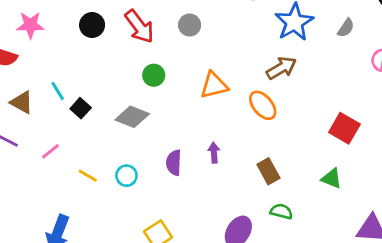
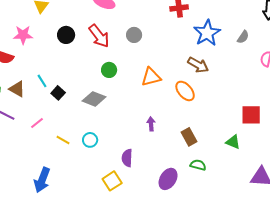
brown arrow: (281, 68) -> (198, 65), turned 60
red square: (344, 128) -> (251, 115), moved, turned -30
purple semicircle: (174, 163) -> (127, 158), moved

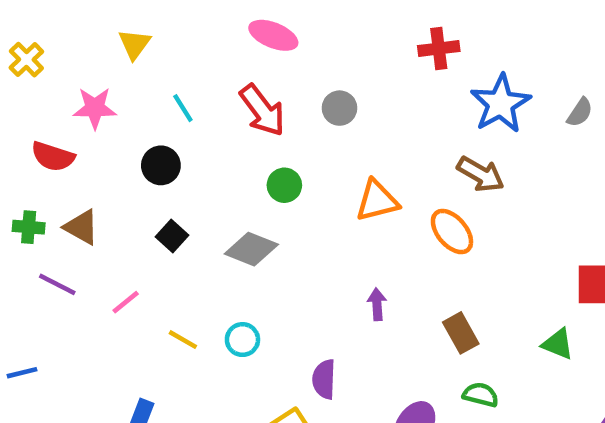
black circle: (66, 35) -> (161, 165), moved
cyan line: (42, 81) -> (183, 108), moved

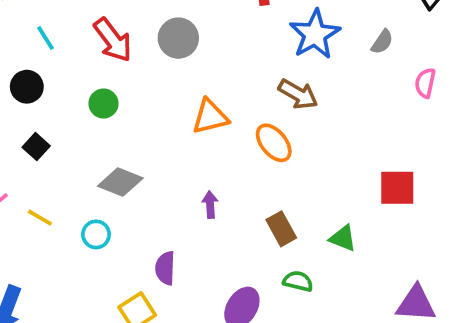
gray circle: (339, 108) -> (178, 38), size x1.4
green circle: (284, 185) -> (104, 104), moved
gray diamond: (251, 249) -> (120, 182), moved
yellow line: (183, 340) -> (40, 218), moved
green triangle: (558, 344) -> (343, 238), moved

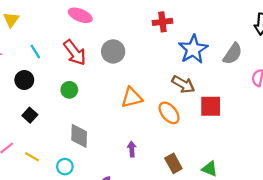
gray semicircle: (382, 42) -> (233, 54), size x1.5
gray diamond: (120, 182) -> (79, 136), turned 70
red square: (397, 188) -> (211, 106), moved

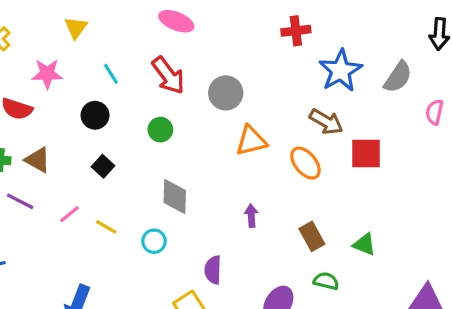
gray circle: (113, 51) -> (226, 93), moved

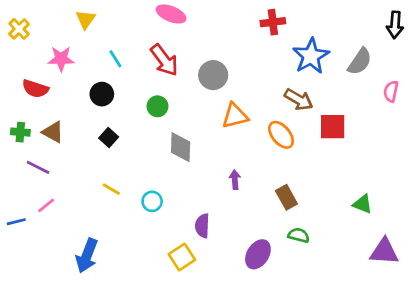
gray diamond: (175, 197) -> (181, 147), moved
pink line: (70, 214) -> (46, 205), moved
green triangle: (364, 244) -> (362, 204), moved

